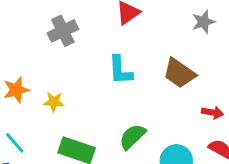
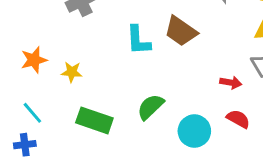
brown trapezoid: (179, 73) -> (181, 31), moved

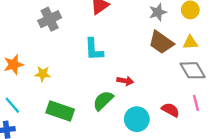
brown trapezoid: (181, 31) -> (161, 42), moved
red arrow: (231, 83) -> (125, 81), moved

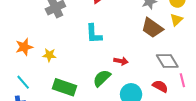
yellow triangle: (190, 42) -> (176, 20), moved, turned -40
gray diamond: (193, 70) -> (167, 61), moved

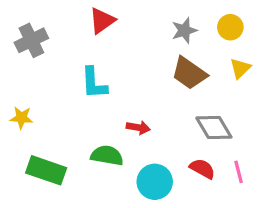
yellow triangle: (176, 20) -> (240, 68), moved
green semicircle: (102, 78) -> (107, 155), turned 54
pink line: (182, 80) -> (239, 172), moved

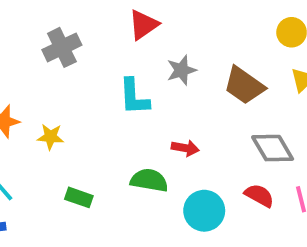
gray star: (184, 30) -> (181, 70), moved
green rectangle: (46, 170) -> (79, 197), size x0.6

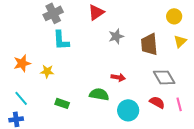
gray cross: (62, 47) -> (53, 13), moved
brown trapezoid: (244, 85) -> (149, 44), turned 50
cyan L-shape: (134, 97) -> (61, 40), moved

